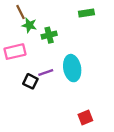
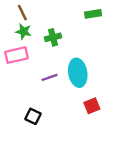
green star: (29, 25) -> (24, 31), moved
black square: (30, 81) -> (33, 116), moved
red square: (85, 118) -> (92, 106), moved

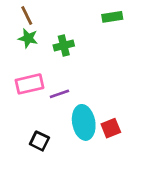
pink rectangle: (16, 55) -> (30, 84), moved
cyan ellipse: (78, 73) -> (84, 122), moved

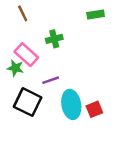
green star: (28, 38) -> (15, 68), moved
pink rectangle: (30, 84) -> (26, 55), moved, turned 55
black square: (39, 141) -> (28, 102), moved, size x1.6

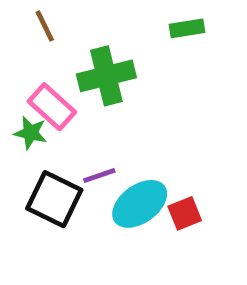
green cross: (54, 39) -> (106, 76), size x1.6
purple line: (51, 80) -> (99, 175), moved
cyan ellipse: (71, 104) -> (140, 204), turned 64

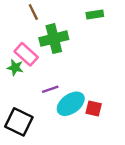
brown line: (45, 26) -> (33, 12), moved
black square: (54, 199) -> (19, 122), moved
red square: (185, 213) -> (94, 109), turned 35

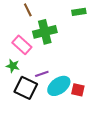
green star: (15, 68) -> (13, 66), moved
black square: (19, 122) -> (26, 88), moved

